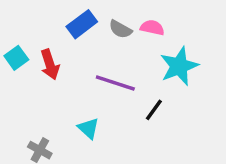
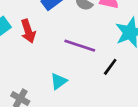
cyan triangle: (88, 128) -> (59, 81), turned 42

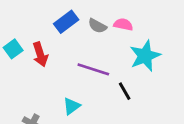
black line: (110, 67) -> (125, 91), turned -66

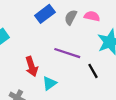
gray semicircle: (97, 26) -> (71, 17), turned 88
red arrow: (40, 54) -> (32, 66), moved

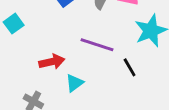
red arrow: (32, 66) -> (52, 62), turned -84

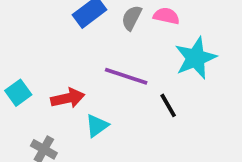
cyan square: (14, 24) -> (18, 93), moved

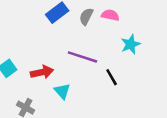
cyan star: (196, 58) -> (131, 44), size x0.7
cyan triangle: (97, 126) -> (62, 91), turned -36

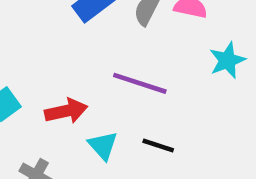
black line: (112, 77) -> (158, 146), moved, turned -42

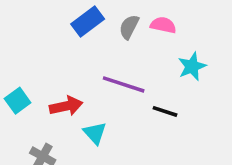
black line: (158, 146) -> (165, 111), moved

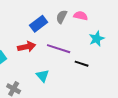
blue rectangle: (88, 21) -> (39, 24), moved
red arrow: (66, 106) -> (27, 47), moved

